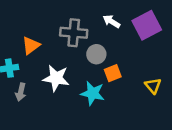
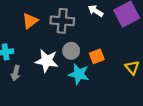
orange triangle: (31, 45) -> (30, 21), moved
gray circle: (96, 54) -> (71, 51), moved

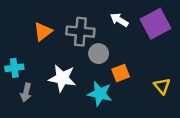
gray circle: (71, 51) -> (99, 54), moved

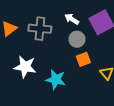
gray circle: (99, 54) -> (77, 39), moved
orange square: (121, 73) -> (83, 59), moved

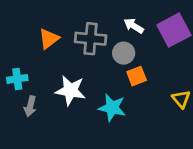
gray circle: (77, 39) -> (124, 53), moved
orange square: (83, 59) -> (137, 76), moved

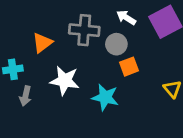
orange triangle: (49, 39) -> (42, 43), moved

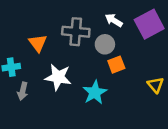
orange triangle: (42, 43) -> (38, 43), turned -30
cyan star: (105, 97) -> (95, 92), turned 30

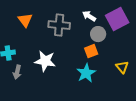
orange triangle: (38, 43) -> (25, 20), moved
gray circle: (105, 44) -> (98, 34), moved
cyan star: (95, 92) -> (86, 73), moved

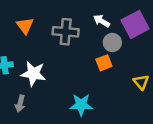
white star: (45, 61) -> (33, 74), moved
gray arrow: (17, 72) -> (20, 104), moved
cyan star: (86, 73) -> (81, 105), moved, turned 30

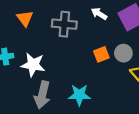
gray circle: (112, 42) -> (123, 53), moved
gray arrow: (20, 104) -> (42, 95), moved, size x1.6

